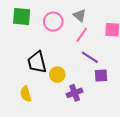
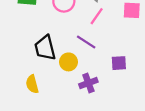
purple line: (90, 57) -> (86, 42), moved

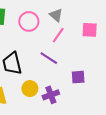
yellow circle: (68, 62) -> (30, 89), moved

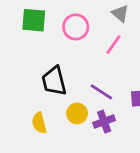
gray triangle: (56, 15) -> (120, 13), moved
purple line: (49, 58) -> (101, 92), moved

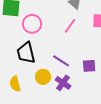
pink circle: (76, 27) -> (32, 24), moved
purple cross: (104, 122) -> (63, 83), turned -35

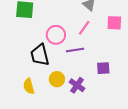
pink circle: (32, 24) -> (56, 35), moved
purple line: (61, 61) -> (75, 50), moved, turned -42

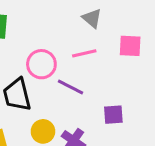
pink line: (84, 28) -> (84, 53), turned 42
purple line: (75, 50) -> (71, 87), turned 36

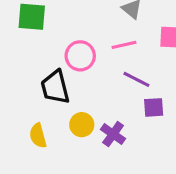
purple line: (71, 87) -> (136, 79), moved

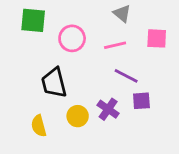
pink circle: (80, 56) -> (72, 38), moved
purple cross: (113, 134) -> (108, 109), moved

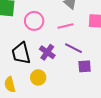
purple cross: (108, 109) -> (47, 52), moved

